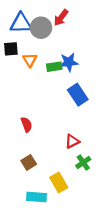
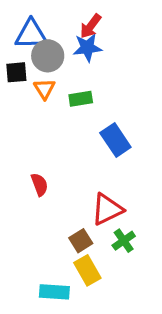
gray circle: (41, 28) -> (48, 56), moved
blue star: (69, 62) -> (87, 48), moved
red triangle: (72, 141) -> (107, 209), size x1.5
brown square: (29, 162) -> (81, 241), moved

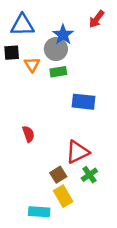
red arrow: (91, 26) -> (97, 19), moved
blue star: (87, 48) -> (63, 35), turned -30
gray circle: (48, 56) -> (56, 49), moved
blue rectangle: (115, 140) -> (83, 102), turned -50

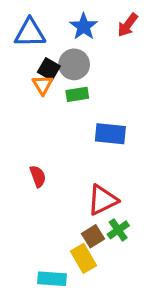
blue star: (63, 35) -> (84, 27), moved
black square: (12, 53) -> (49, 69), moved, turned 35
brown square: (58, 175) -> (93, 236), moved

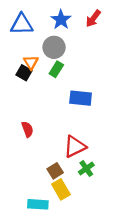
black square: (49, 69) -> (24, 73), moved
green rectangle: (77, 94) -> (56, 69), turned -49
brown square: (93, 236) -> (55, 171), moved

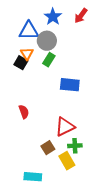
blue triangle: (22, 24) -> (29, 31), moved
green cross: (86, 169) -> (75, 146), turned 32
yellow rectangle: (61, 189) -> (67, 161), moved

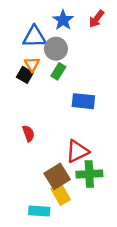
green cross: (75, 146) -> (89, 174), size x1.5
brown square: (48, 148) -> (57, 176), size x1.5
yellow rectangle: (67, 161) -> (61, 194), moved

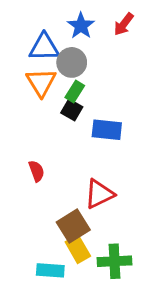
orange triangle: (32, 64) -> (41, 82), size x1.5
black square: (25, 75) -> (72, 110), moved
green cross: (89, 174) -> (115, 261), moved

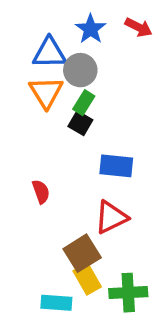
red arrow: (124, 24) -> (138, 27), turned -100
blue rectangle: (107, 130) -> (116, 166), moved

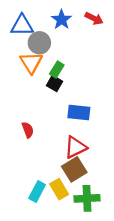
blue triangle: (50, 53) -> (22, 25), moved
gray circle: (80, 70) -> (39, 43), moved
brown square: (82, 253) -> (74, 169), moved
cyan rectangle: (56, 303) -> (37, 191), moved, turned -66

